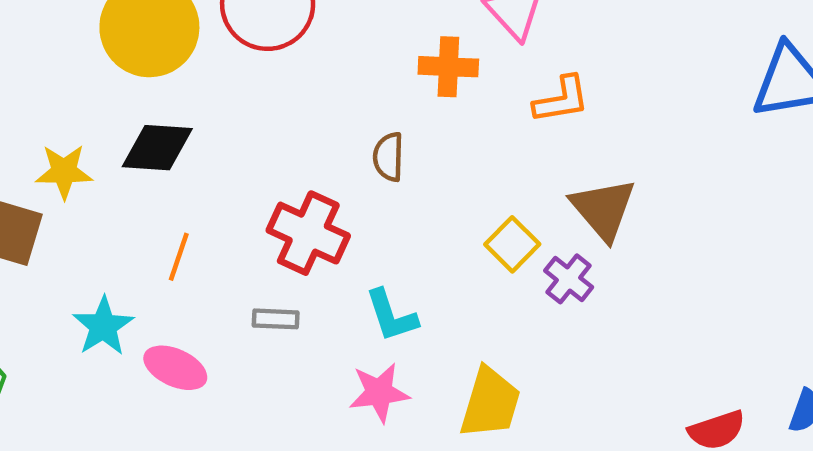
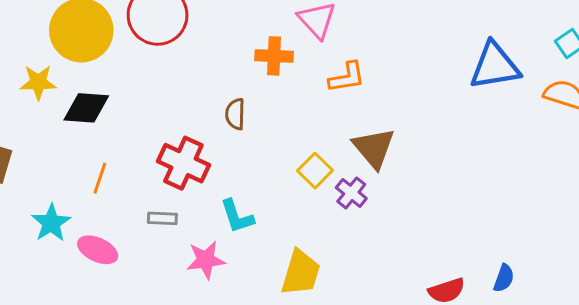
yellow star: (64, 172) -> (38, 82), moved
pink star: (379, 393) -> (206, 260), moved

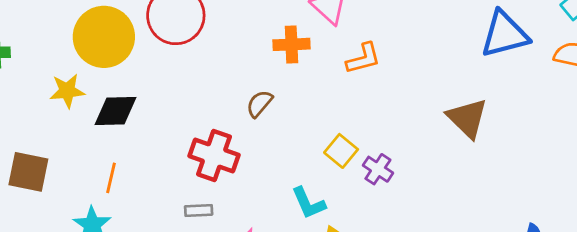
brown semicircle: (235, 114) -> (259, 104), turned 44
brown triangle: (374, 148) -> (467, 118), moved
orange line: (100, 178) -> (111, 178), moved
cyan L-shape: (237, 216) -> (308, 203), moved

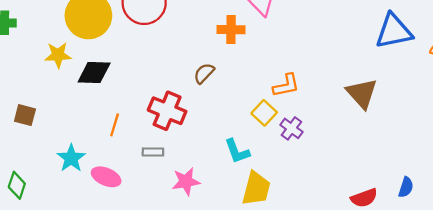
orange L-shape: (363, 58) -> (286, 85), moved
brown square: (28, 172) -> (25, 115), size x0.7
orange line: (111, 178) -> (115, 125), moved

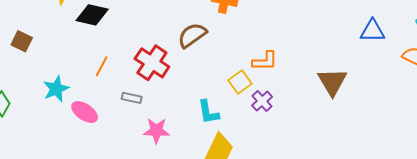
blue triangle: (394, 31) -> (373, 31), size x0.7
brown semicircle: (204, 73) -> (192, 35), size x1.4

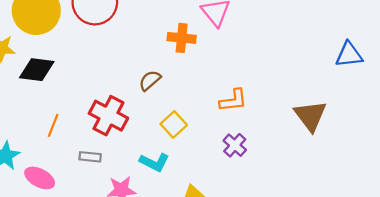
brown semicircle: (192, 35) -> (150, 80), size x0.7
yellow square: (240, 82) -> (174, 124), moved
cyan L-shape: (208, 112) -> (154, 162), moved, turned -48

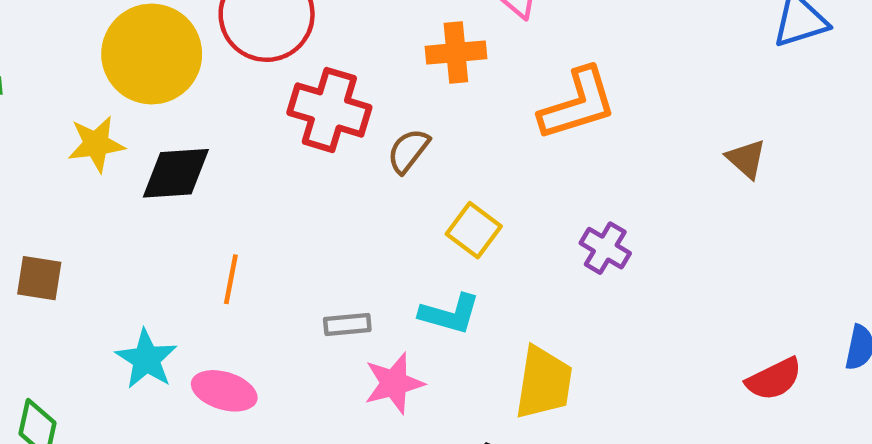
orange L-shape: (233, 100) -> (578, 104), moved, size x1.4
red cross: (108, 116) -> (329, 110), moved
brown triangle: (310, 116) -> (746, 159), size x0.6
gray rectangle: (90, 157) -> (347, 325), moved

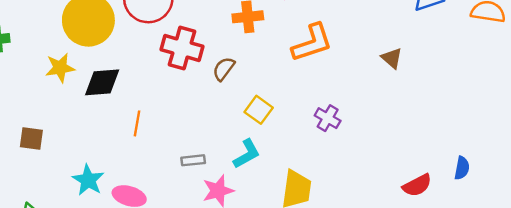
brown triangle: (746, 159) -> (392, 58), moved
orange line: (231, 279) -> (137, 123), moved
cyan L-shape: (450, 314) -> (247, 154), turned -44

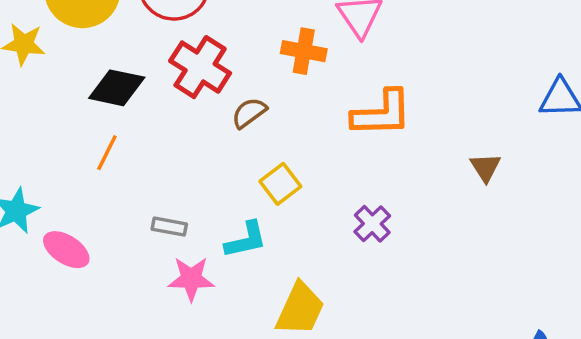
black diamond: (102, 82) -> (117, 88), moved

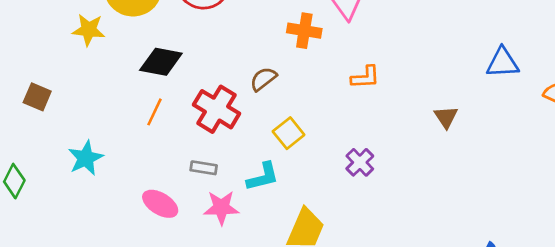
red cross: (200, 67) -> (217, 109), moved
orange L-shape: (382, 113) -> (365, 77), size x0.6
pink ellipse: (66, 250) -> (160, 204), moved

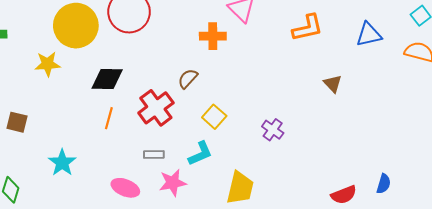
orange L-shape: (365, 77) -> (308, 28), moved, size x1.4
red cross: (217, 109) -> (156, 108), turned 32

